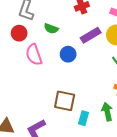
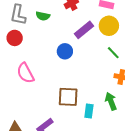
green semicircle: (51, 29) -> (43, 16), moved
pink semicircle: (34, 55) -> (25, 73), moved

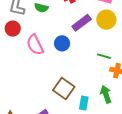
green line: (113, 53) -> (104, 56), moved, turned -32
pink semicircle: (25, 73) -> (35, 45), moved
brown square: (68, 97) -> (64, 89), turned 30

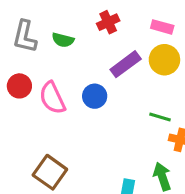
red circle: (13, 29) -> (19, 86), moved
brown square: (64, 89) -> (50, 172), moved

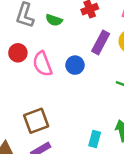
purple rectangle: (126, 64) -> (101, 42), turned -30
brown square: (50, 172) -> (36, 121), turned 30

